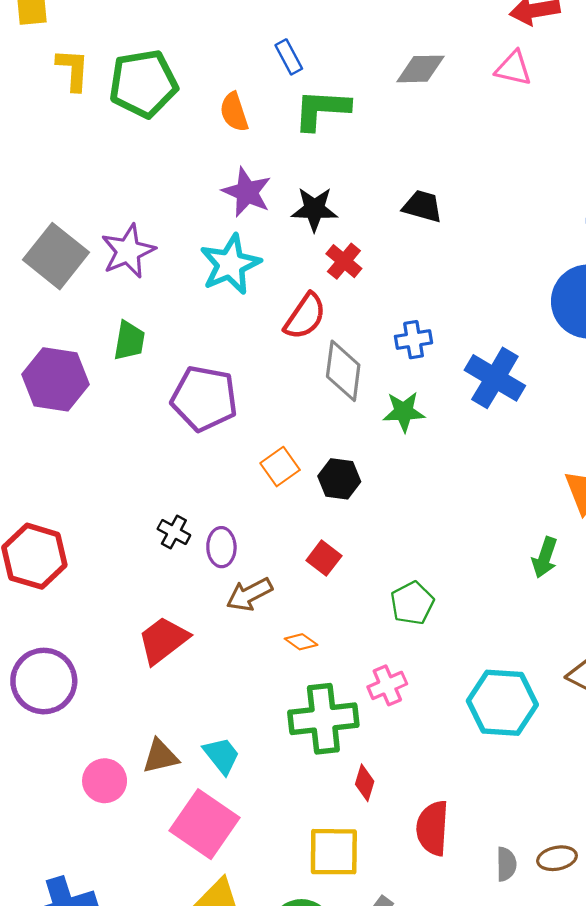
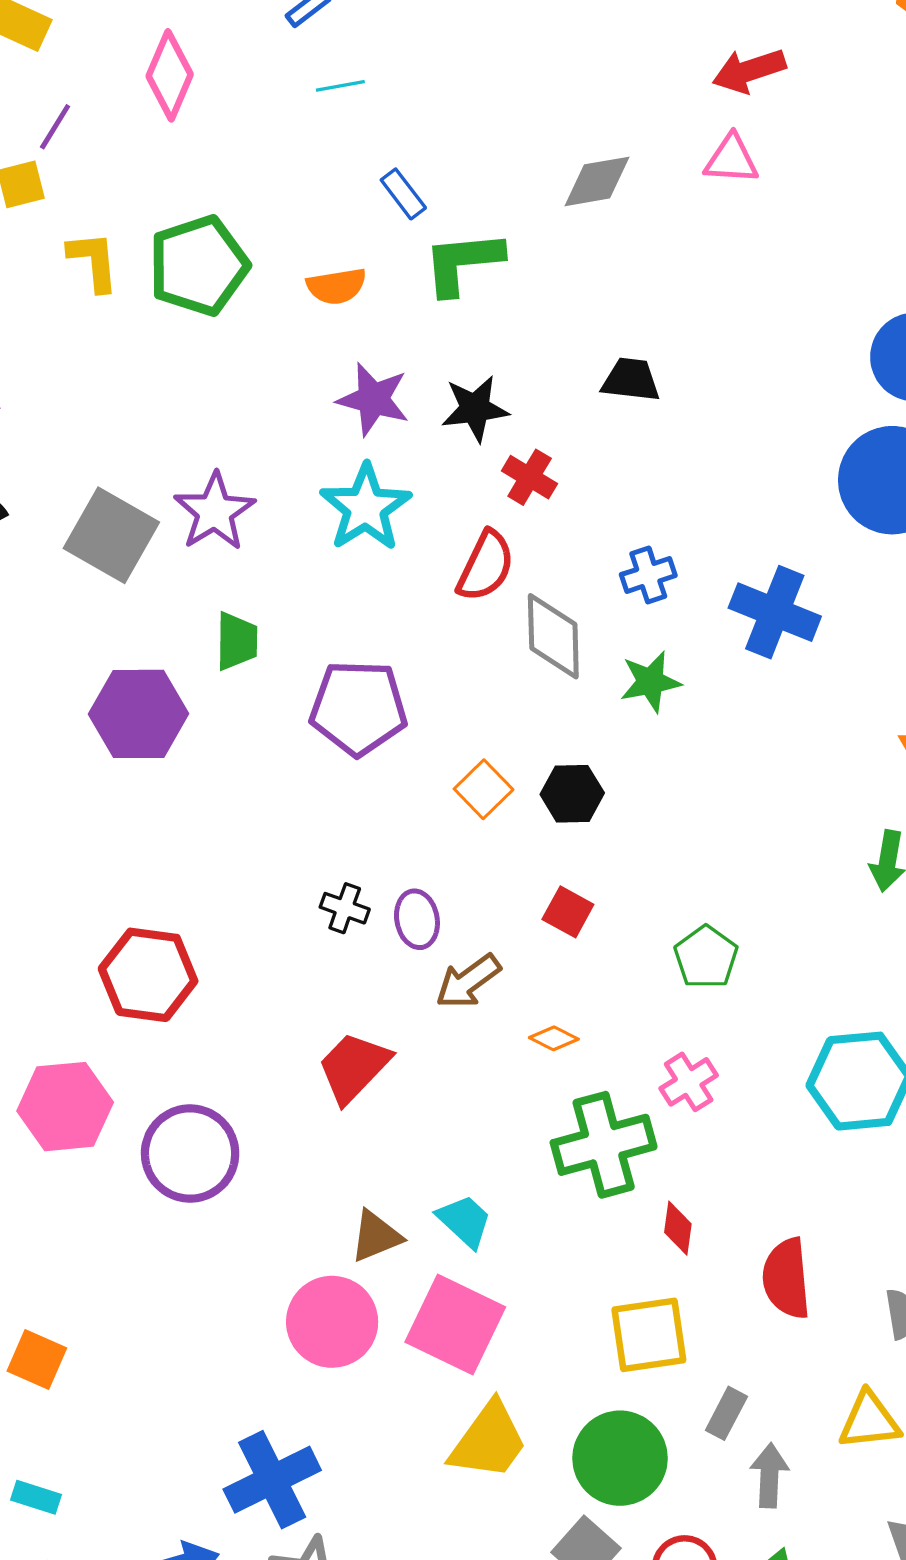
orange semicircle: (234, 112) -> (337, 286), turned -72
pink circle: (105, 781) -> (332, 1322), moved, size x1.4

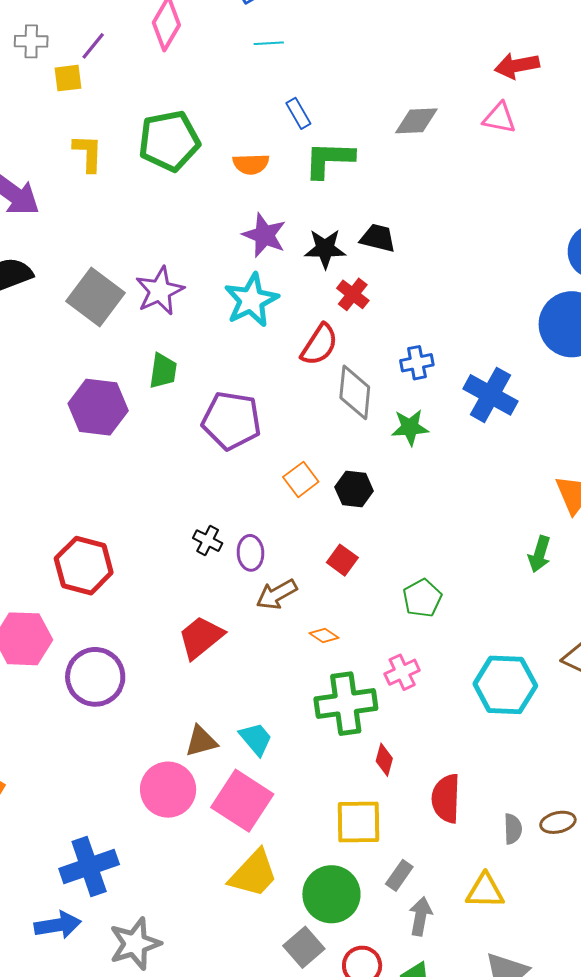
yellow L-shape: (93, 261) -> (88, 153), moved
black trapezoid: (631, 380) -> (378, 238), moved
blue cross: (272, 1480) -> (89, 867), moved

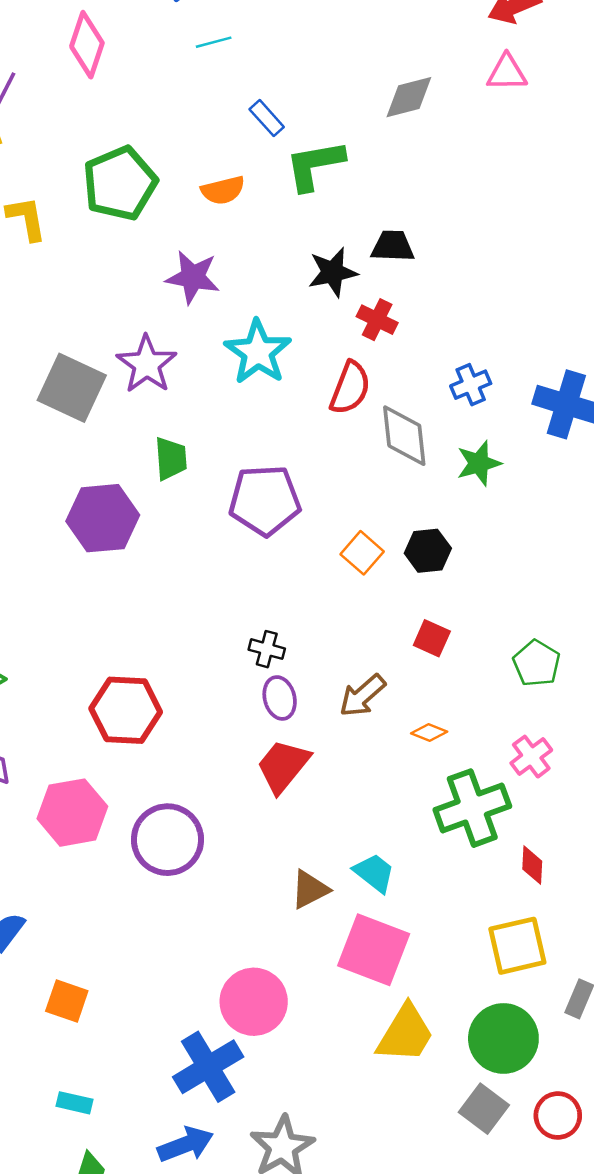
purple star: (264, 235) -> (193, 277), moved
purple ellipse: (250, 553) -> (280, 698), moved
pink circle: (168, 790) -> (254, 1002), moved

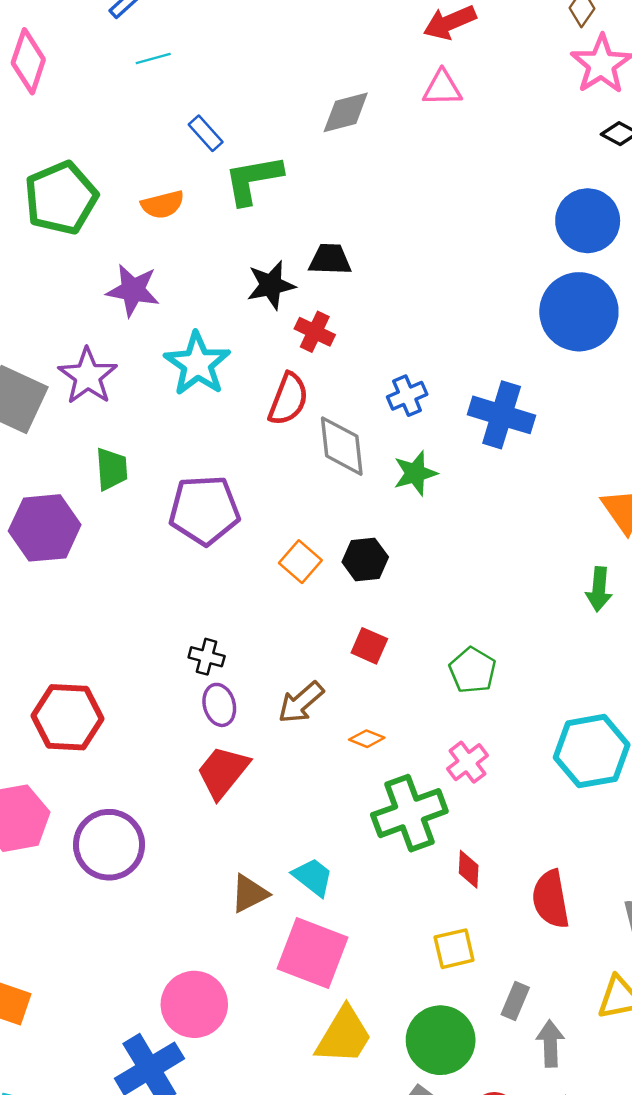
yellow square: (517, 946) -> (454, 949), size x0.7

